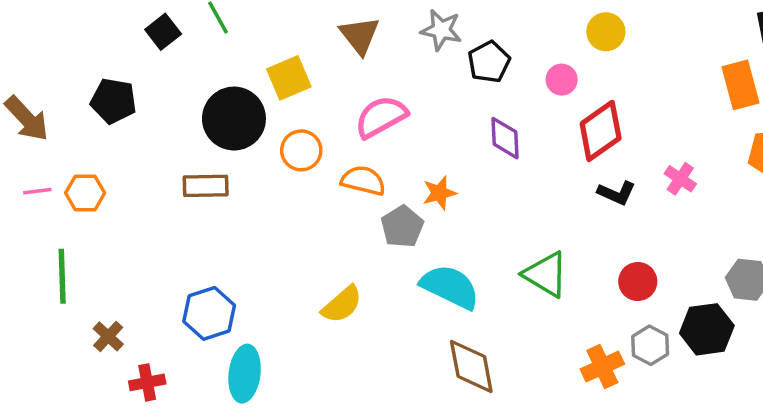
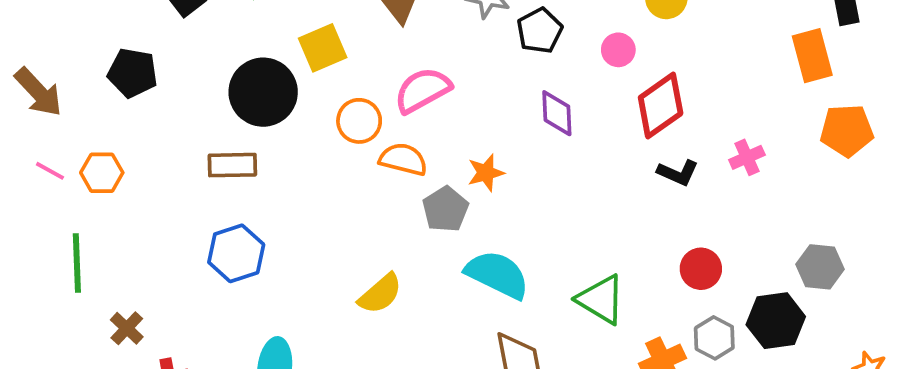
orange circle: (301, 150) -> (359, 121), moved
pink cross: (680, 179) -> (747, 157), turned 32
pink line: (37, 191) -> (50, 171), turned 36
green triangle: (546, 274) -> (601, 299), moved
blue hexagon: (209, 313) -> (236, 253), moved

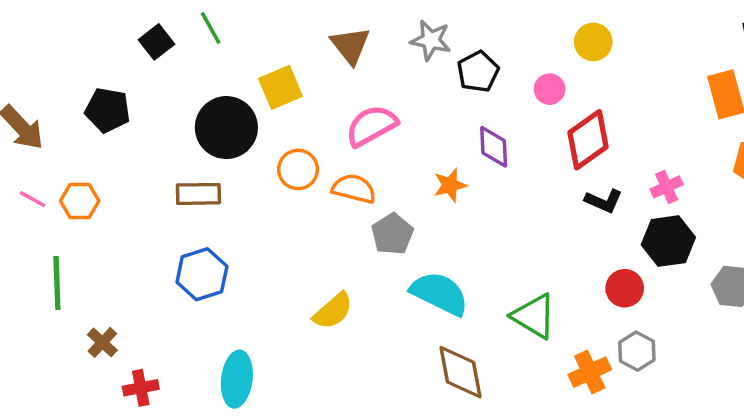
orange circle: (359, 121) -> (298, 169), moved
orange star: (486, 173) -> (450, 185), moved
black hexagon: (776, 321) -> (668, 241), moved

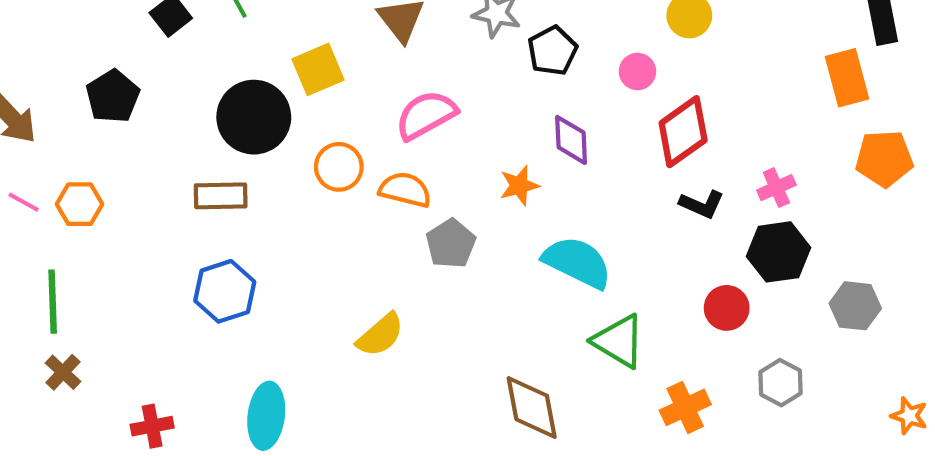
black pentagon: (108, 110) -> (113, 96), turned 30
cyan semicircle: (440, 293) -> (577, 262), moved
brown cross: (102, 342) -> (63, 372), moved
gray hexagon: (637, 351) -> (781, 383), moved

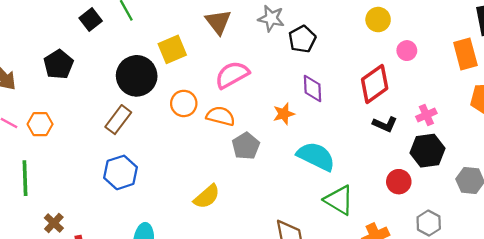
pink circle: (637, 71) -> (407, 51), moved
brown rectangle: (221, 196) -> (118, 120), turned -52
brown cross: (63, 372) -> (54, 223), moved

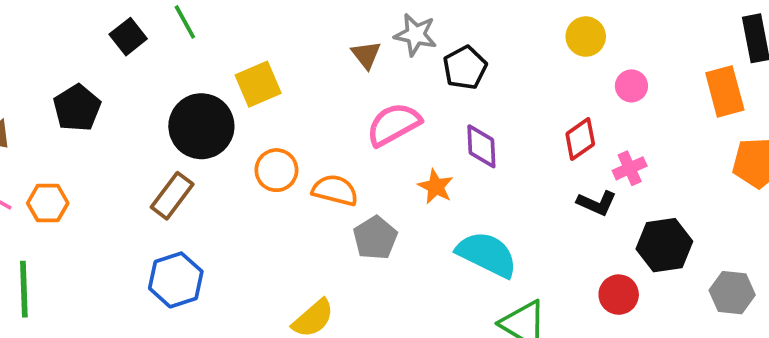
brown triangle: (218, 22) -> (366, 55), moved, size x0.7
pink semicircle: (232, 75) -> (394, 124), moved
red diamond: (375, 84) -> (580, 139), size x0.7
orange star: (284, 114) -> (436, 187), turned -30
pink cross: (426, 115) -> (630, 168), moved

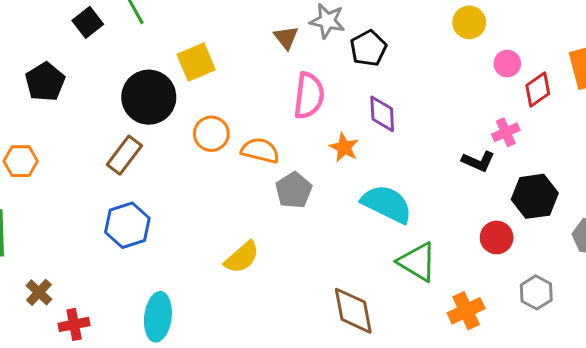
pink semicircle: (394, 124) -> (309, 96), turned 126
red diamond: (580, 139) -> (538, 90), moved

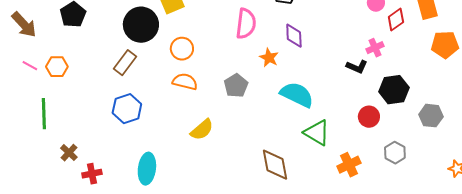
orange semicircle: (260, 151) -> (185, 82), moved

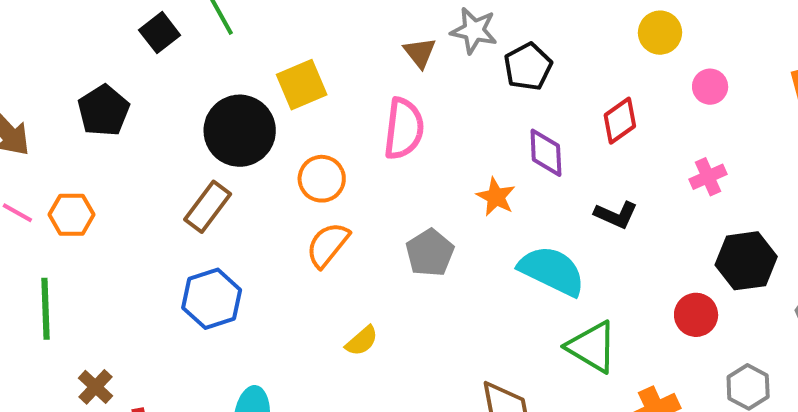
red diamond: (396, 20) -> (620, 121), moved
pink semicircle: (246, 24) -> (404, 129), moved
black L-shape: (357, 67) -> (616, 215), moved
orange semicircle: (185, 82) -> (328, 245), turned -65
yellow semicircle: (202, 130) -> (362, 341), size x0.7

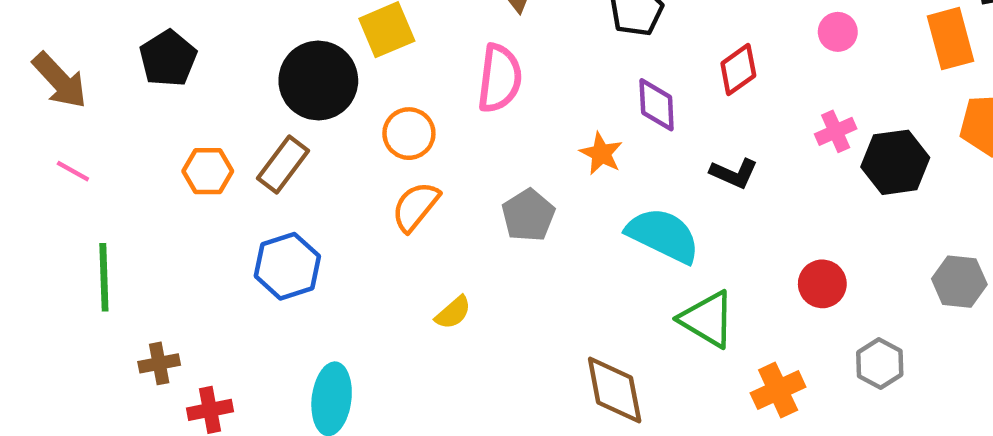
orange hexagon: (72, 215) -> (208, 171), moved
black hexagon: (746, 261) -> (895, 162), moved
brown cross: (96, 387) -> (159, 363), turned 36

